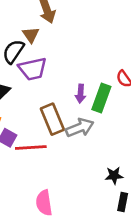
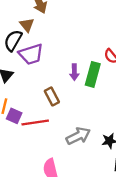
brown rectangle: (52, 119) -> (52, 96), size x0.7
gray arrow: (80, 128) -> (78, 136), moved

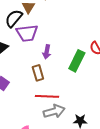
purple arrow: (74, 72) -> (47, 52), moved
red line: (35, 123) -> (47, 96), moved

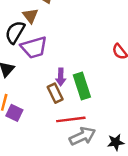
purple arrow: (47, 52) -> (61, 77), moved
green rectangle: (77, 61) -> (82, 86), moved, turned -35

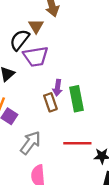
red line: (71, 119) -> (77, 143), moved
gray arrow: (82, 136) -> (30, 143), moved, turned -35

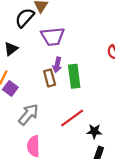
purple trapezoid: (36, 57) -> (53, 36), moved
red line: (77, 143) -> (72, 118), turned -40

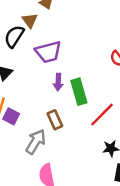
brown rectangle: (50, 78) -> (55, 120), moved
red line: (72, 118) -> (102, 115), moved

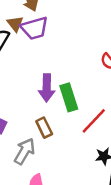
purple trapezoid: (48, 52) -> (34, 28), moved
purple arrow: (58, 82) -> (47, 88), size x1.5

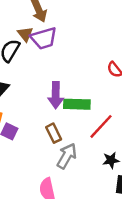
green rectangle: (69, 97) -> (77, 104), turned -70
gray arrow: (24, 151) -> (67, 156), moved

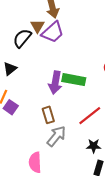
purple trapezoid: (44, 38) -> (53, 32), turned -35
green rectangle: (77, 104) -> (74, 80), moved

